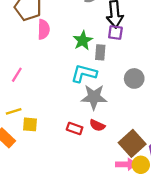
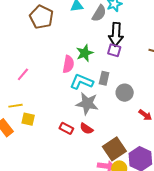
pink semicircle: (44, 29) -> (68, 64), moved
gray rectangle: (100, 52) -> (104, 78), moved

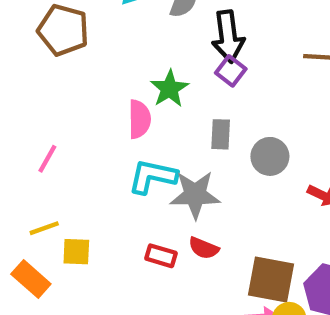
purple square: (114, 50) -> (231, 71), turned 32
cyan L-shape: (82, 82) -> (153, 176), moved
brown square: (114, 149) -> (271, 280), turned -35

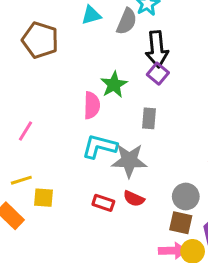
gray circle: (270, 156) -> (186, 197), moved
brown square: (271, 280) -> (181, 223), size x0.7

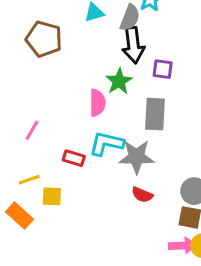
black arrow: (157, 49) -> (133, 45), moved
purple square: (158, 74) -> (163, 69), turned -30
gray rectangle: (149, 118) -> (155, 114), size x1.5
red rectangle: (103, 203) -> (74, 158), moved

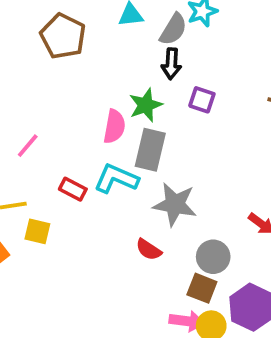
black arrow: (133, 45) -> (171, 64), size x0.7
gray rectangle: (155, 114) -> (150, 150), moved
gray star: (137, 157) -> (175, 204), moved

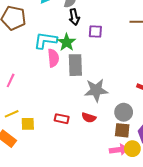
cyan L-shape: (116, 179) -> (45, 40), moved
red rectangle: (73, 189) -> (62, 119), moved

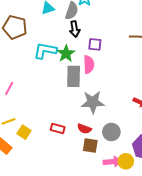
pink semicircle: (53, 58) -> (89, 64), moved
gray circle: (124, 112) -> (111, 132), moved
yellow square: (28, 124) -> (24, 132), turned 32
brown square: (122, 130) -> (90, 146), moved

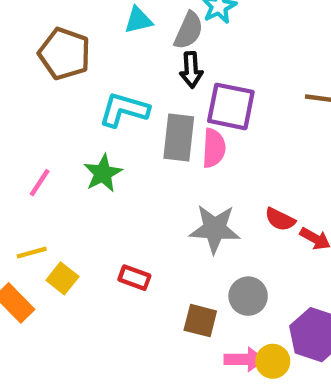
purple square: (95, 44) -> (231, 106), size x1.6
green star: (66, 54) -> (103, 173), moved
gray rectangle: (74, 76) -> (179, 138), moved
red semicircle: (84, 129) -> (280, 219), moved

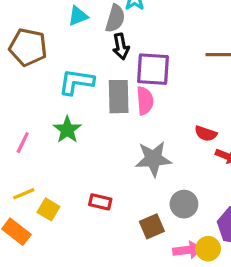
red semicircle: (280, 219) -> (206, 134), moved
brown square: (200, 321) -> (152, 226), turned -30

